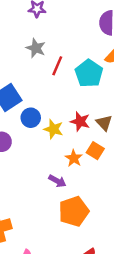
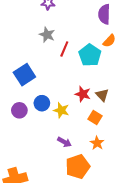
blue circle: (31, 118) -> (42, 103), moved
yellow star: (53, 129) -> (61, 110), moved
orange star: (74, 158) -> (97, 143), moved

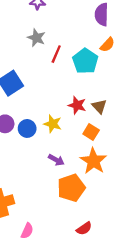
blue circle: (42, 103) -> (27, 128), moved
orange star: (97, 143) -> (93, 161), size x1.6

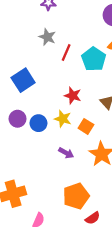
red star: (77, 105) -> (73, 96), moved
orange square: (91, 132) -> (86, 126), moved
orange pentagon: (71, 188) -> (76, 196), moved

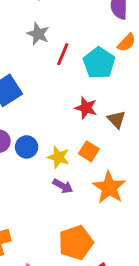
red star: (73, 96) -> (86, 108), moved
yellow star: (63, 119) -> (58, 157), moved

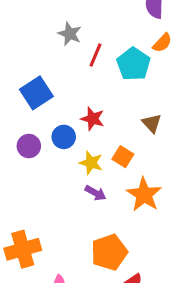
red star: (86, 108) -> (93, 119), moved
blue circle: (27, 147) -> (64, 137), moved

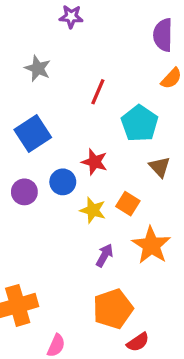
gray star: (70, 34) -> (38, 68), moved
cyan pentagon: (133, 64) -> (140, 123), moved
purple arrow: (96, 193) -> (105, 255), moved, turned -90

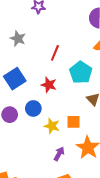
red star: (95, 162) -> (49, 85), moved
orange square: (128, 204) -> (73, 122), turned -32

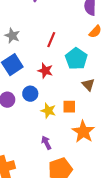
gray star: (18, 39) -> (12, 36), moved
purple arrow: (59, 154) -> (46, 143), moved, turned -56

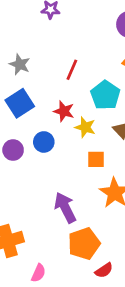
yellow star: (48, 111) -> (85, 127), moved
purple arrow: (46, 143) -> (65, 208), size x1.6

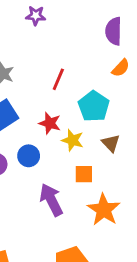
purple arrow: (65, 208) -> (51, 200), moved

